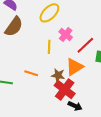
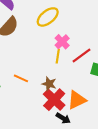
yellow line: (49, 47) -> (58, 56), moved
orange triangle: (74, 67) -> (77, 100), moved

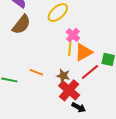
red line: (81, 56) -> (90, 72), moved
orange triangle: (77, 100) -> (84, 52), moved

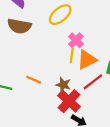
brown semicircle: (21, 24) -> (19, 26), turned 60

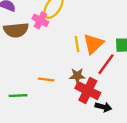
pink cross: (76, 40) -> (40, 20), moved

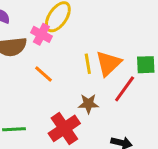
orange line: (46, 79) -> (44, 74), moved, turned 35
red cross: (88, 91) -> (64, 128), moved, turned 30

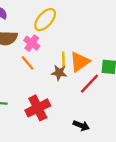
pink cross: (41, 34) -> (32, 43), moved
brown star: (88, 104) -> (59, 73), moved

